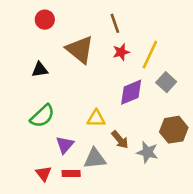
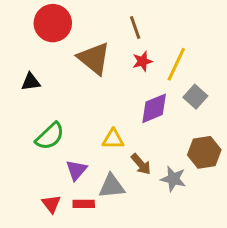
red circle: (45, 20) -> (53, 23), size x1.6
black triangle: (40, 70) -> (31, 82), moved

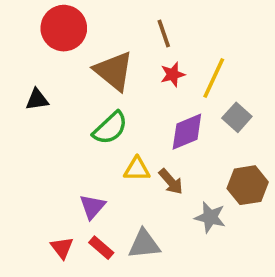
green semicircle: (50, 136) -> (110, 128), moved
brown arrow: (141, 164) -> (171, 182), moved
gray triangle: (112, 186) -> (144, 244), moved
red rectangle: (84, 204) -> (101, 248), turned 42

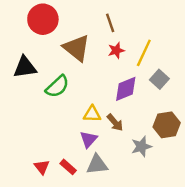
black triangle: (37, 99) -> (25, 67), size x1.5
green semicircle: (110, 128) -> (57, 86), moved
purple triangle: (92, 207) -> (89, 139), moved
gray star: (210, 217) -> (141, 147), turned -30

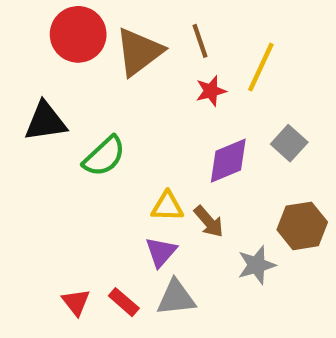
brown triangle: (77, 48) -> (139, 52), moved, turned 44
yellow line: (144, 53) -> (261, 67), moved

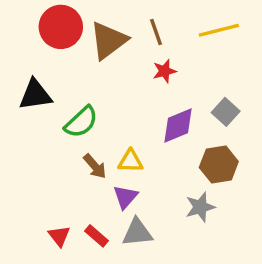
yellow line: (261, 67) -> (219, 30), moved, turned 51
brown arrow: (209, 222) -> (95, 166), moved
brown hexagon: (302, 226) -> (219, 165), moved

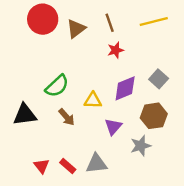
brown triangle: (108, 40) -> (76, 29), size x0.7
black triangle: (35, 95) -> (25, 115), moved
yellow triangle: (130, 161) -> (93, 100), moved
purple triangle: (125, 197) -> (113, 127), moved

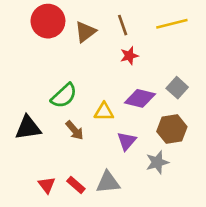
purple diamond: (125, 88) -> (140, 98), turned 36

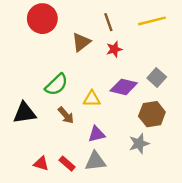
brown triangle: (85, 32) -> (81, 42), moved
purple triangle: (127, 141) -> (97, 134), moved, turned 36
red triangle: (47, 185) -> (41, 164), turned -35

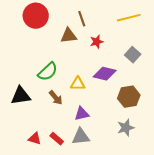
brown line: (108, 22) -> (82, 19), moved
brown triangle: (81, 42) -> (69, 36), turned 30
gray square: (157, 78) -> (133, 55), moved
gray star: (139, 144) -> (126, 128), moved

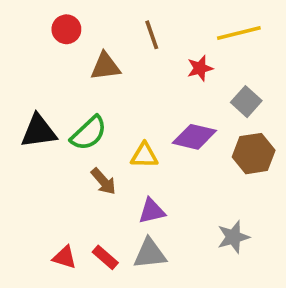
red circle: (36, 16) -> (66, 29), size x0.6
brown triangle: (69, 36) -> (105, 66), moved
red star: (97, 42) -> (200, 68), moved
black triangle: (21, 96) -> (39, 131), moved
brown hexagon: (129, 97) -> (254, 154), moved

